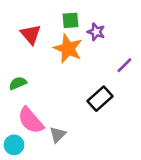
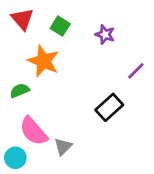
green square: (70, 20) -> (60, 26), moved, turned 36
red triangle: (31, 34) -> (22, 19), moved
orange star: (68, 49) -> (43, 61), moved

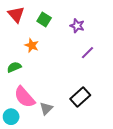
orange star: (43, 61) -> (32, 45), size x0.6
purple line: (136, 71) -> (88, 53), moved
black rectangle: (109, 107) -> (80, 97), moved

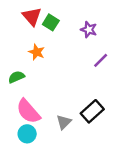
red triangle: (16, 14) -> (32, 17), moved
gray triangle: (46, 108) -> (64, 122), moved
cyan circle: (11, 117) -> (27, 134), moved

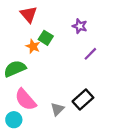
green square: (51, 22) -> (46, 38), moved
green semicircle: (16, 77) -> (15, 69), size x1.5
cyan circle: (27, 134) -> (14, 120), moved

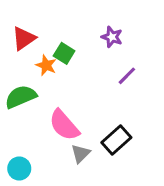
red triangle: (29, 14) -> (24, 38), moved, turned 36
pink semicircle: (26, 100) -> (64, 125), moved

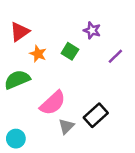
green square: (64, 53) -> (70, 51), moved
purple line: (127, 76) -> (115, 56), moved
pink semicircle: (64, 125) -> (53, 103), turned -92

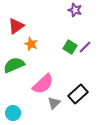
purple star: (92, 30) -> (75, 10), moved
green square: (70, 51) -> (70, 47), moved
purple line: (115, 56) -> (85, 47), moved

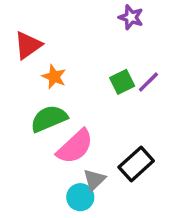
green square: (70, 47) -> (122, 82), turned 32
green semicircle: (14, 65) -> (49, 119), moved
cyan circle: (13, 113) -> (80, 197), moved

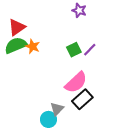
green semicircle: (49, 119) -> (16, 45), moved
pink semicircle: (75, 147) -> (76, 82), moved

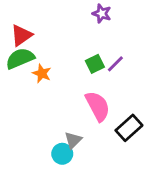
orange star: (33, 46) -> (42, 73), moved
pink semicircle: (76, 82) -> (98, 106), turned -75
black rectangle: (82, 99) -> (129, 128), moved

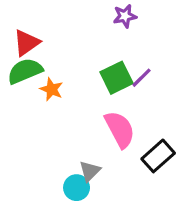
purple star: (102, 14) -> (125, 16), turned -30
green square: (95, 64) -> (116, 78), size x1.4

